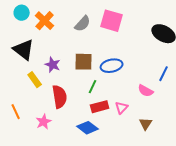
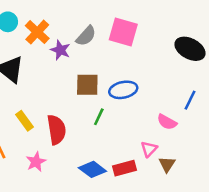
purple star: (53, 65) -> (60, 50), moved
yellow rectangle: (35, 80) -> (24, 121), moved
red rectangle: (100, 107) -> (125, 168), moved
pink triangle: (122, 108) -> (149, 149), moved

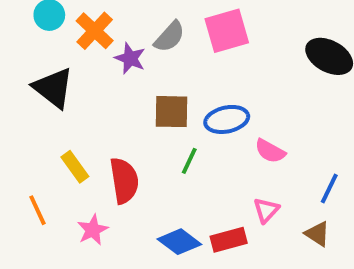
pink square: (123, 32) -> (227, 31), turned -32
blue line: (190, 100) -> (329, 188), moved
pink semicircle: (167, 122) -> (270, 151), moved
brown triangle: (167, 164) -> (317, 234), moved, turned -30

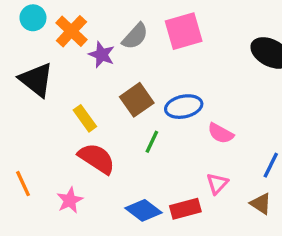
brown square: (172, 112) -> (137, 100), turned -36
yellow rectangle: (75, 167) -> (85, 118), moved
red semicircle: (124, 181) -> (97, 158), turned -48

